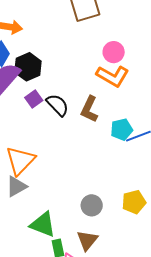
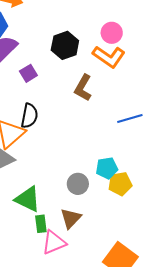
black hexagon: (28, 67) -> (65, 45), moved
black semicircle: (57, 105) -> (29, 116), moved, turned 50
cyan pentagon: (122, 129) -> (107, 168), moved

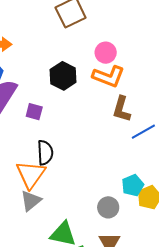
purple square: (28, 73) -> (34, 112), turned -30
brown L-shape: (83, 88) -> (122, 109), moved

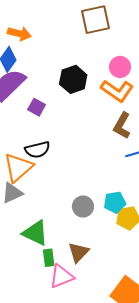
black semicircle: (45, 153) -> (37, 150), turned 65
gray circle: (108, 207) -> (83, 207), moved

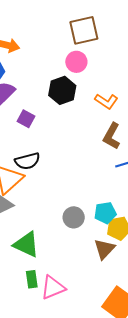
pink circle: (120, 67) -> (76, 62), moved
orange L-shape: (117, 91) -> (106, 101), size x0.7
brown triangle: (78, 252) -> (104, 249), moved
green rectangle: (49, 258) -> (32, 279), moved

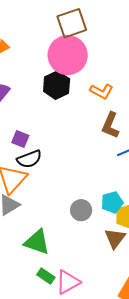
pink circle: (76, 62) -> (68, 55), size x1.8
purple square: (26, 119) -> (20, 139), moved
green rectangle: (32, 279) -> (46, 276), turned -42

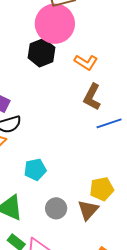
cyan pentagon: (112, 202) -> (35, 170), moved
gray circle: (81, 210) -> (56, 208), moved

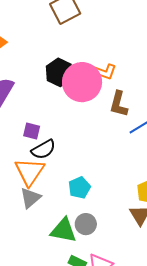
pink circle: (55, 24) -> (82, 82), moved
gray circle: (56, 208) -> (86, 224), moved

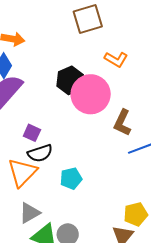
orange L-shape: (105, 72) -> (116, 59), moved
cyan pentagon: (79, 188) -> (71, 179), moved
gray triangle: (30, 198) -> (30, 213), moved

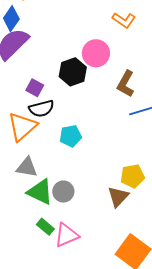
black hexagon: (70, 80) -> (73, 72), moved
pink circle: (91, 94) -> (96, 53), size x0.7
gray triangle: (30, 213) -> (27, 167), turned 35

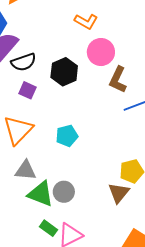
orange L-shape: (124, 20) -> (86, 21), moved
pink circle: (96, 53) -> (101, 52), moved
black semicircle: (41, 109) -> (24, 62), moved

